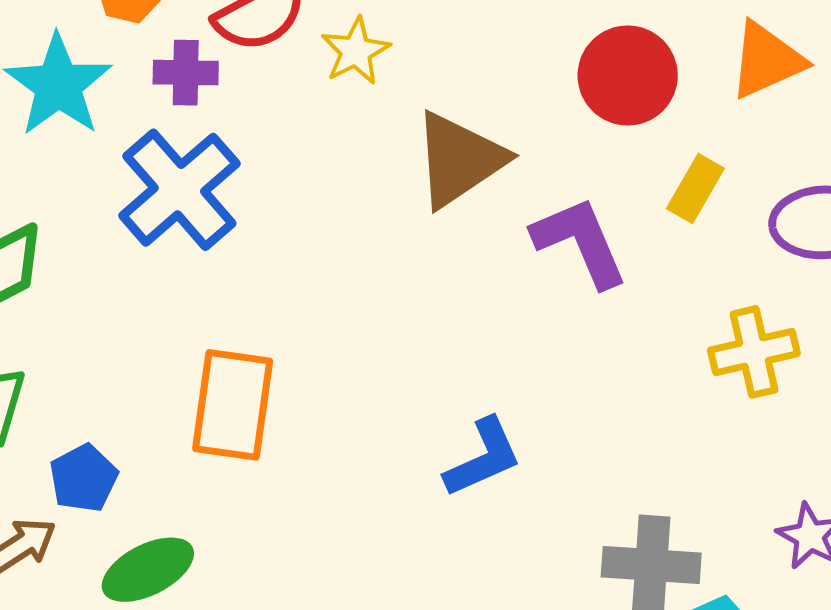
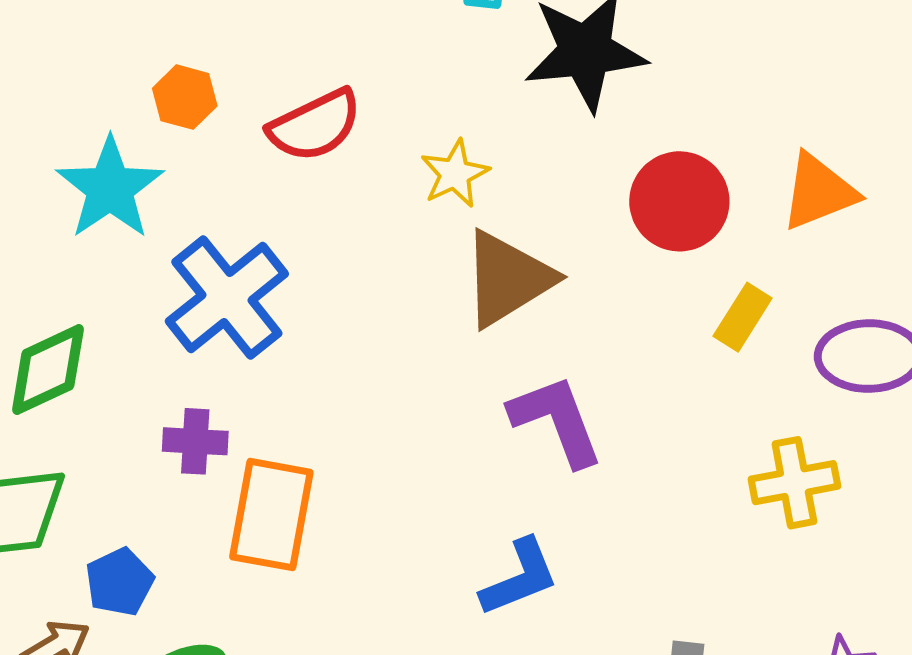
yellow star: (356, 51) -> (455, 174), moved
purple cross: (186, 73) -> (195, 441), moved
purple L-shape: (580, 242) -> (556, 420), moved

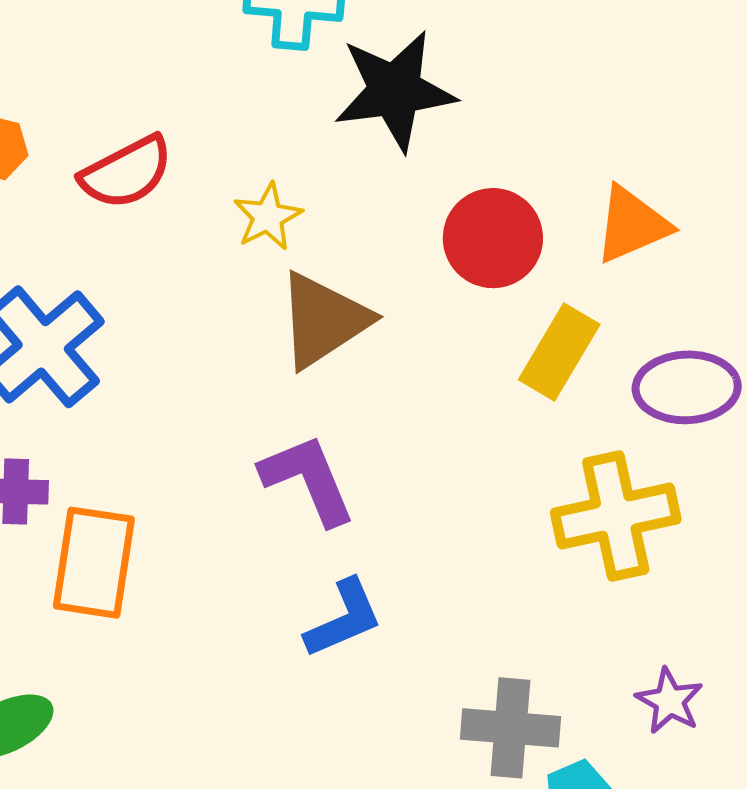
yellow rectangle: (743, 317) -> (559, 352), size x1.4
purple L-shape: (556, 420) -> (308, 479), moved
yellow cross: (794, 483) -> (616, 516), size x1.4

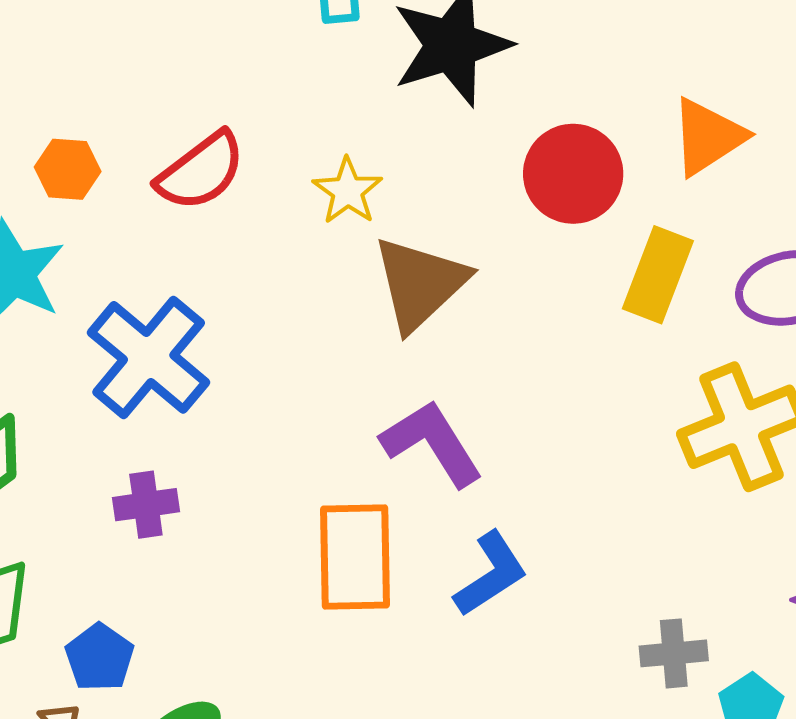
orange rectangle: (94, 563) -> (355, 557), moved
gray cross: (510, 728) -> (674, 653), size x0.7

